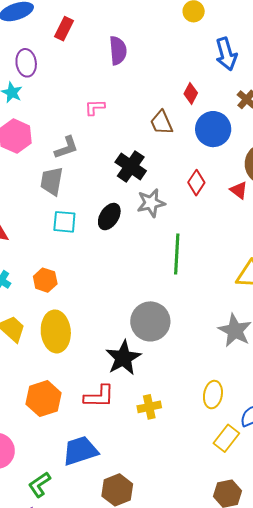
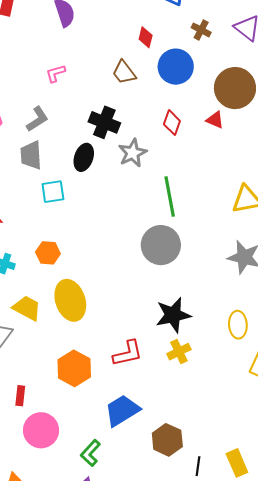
black ellipse: (109, 217) -> (84, 157), moved
gray circle: (150, 321) -> (161, 245), moved
black star: (123, 358) -> (173, 315), moved, turned 30

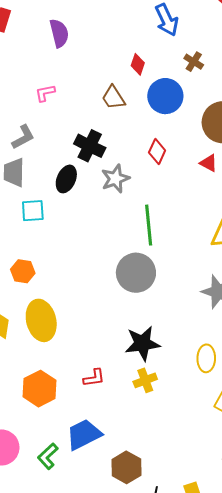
red triangle: (215, 120) -> (209, 163), moved
red L-shape: (128, 353) -> (94, 378), size x0.7
green L-shape: (90, 453) -> (48, 456), moved

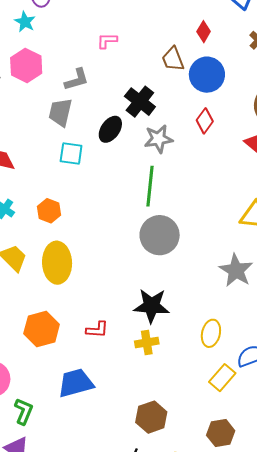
blue circle: (165, 96) -> (207, 75), moved
green line: (149, 225) -> (150, 186), moved
green L-shape: (48, 456) -> (24, 411), moved, turned 144
brown hexagon: (126, 467) -> (151, 417), moved

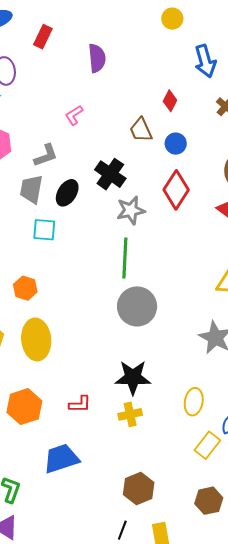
pink L-shape: (107, 41) -> (74, 115), turned -30
blue circle: (207, 75) -> (176, 144), size x0.6
red diamond: (205, 121) -> (176, 190), size x1.5
black ellipse: (110, 129) -> (67, 193), moved

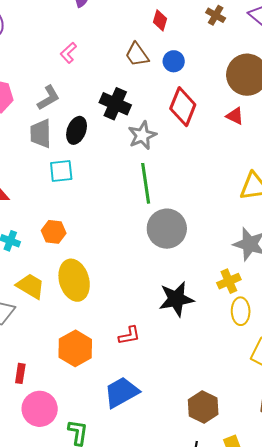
yellow cross: (130, 414) -> (229, 281), moved

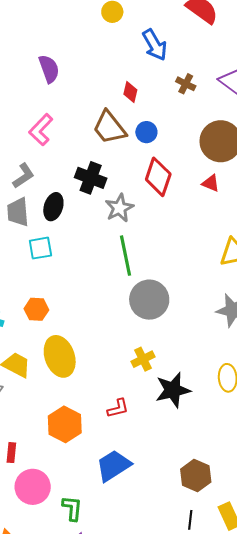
pink L-shape: (68, 53) -> (41, 130), size x1.5
brown trapezoid: (137, 55) -> (109, 128), size x1.4
yellow cross: (229, 281) -> (143, 359), moved
black star: (176, 299) -> (173, 390), moved

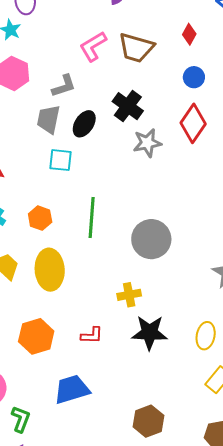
brown trapezoid: (109, 128) -> (136, 48), moved, turned -51
green line: (125, 256) -> (92, 217), moved

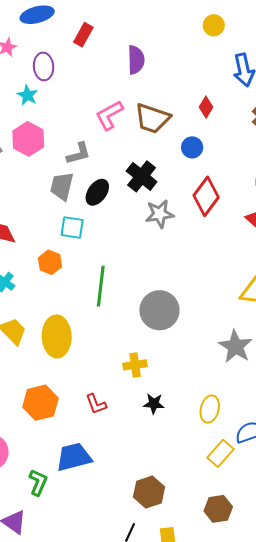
blue circle: (194, 77) -> (192, 147), moved
orange hexagon: (40, 218) -> (50, 262), moved
black star: (150, 333) -> (154, 404), size x0.6
red L-shape: (92, 335) -> (96, 404), turned 65
green L-shape: (21, 419) -> (38, 482), moved

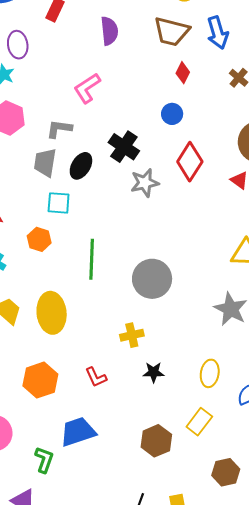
brown trapezoid: (152, 118) -> (172, 32), moved
gray L-shape: (78, 154) -> (59, 129), turned -152
yellow rectangle: (220, 453) -> (199, 422), moved
brown hexagon: (149, 492) -> (156, 441), moved

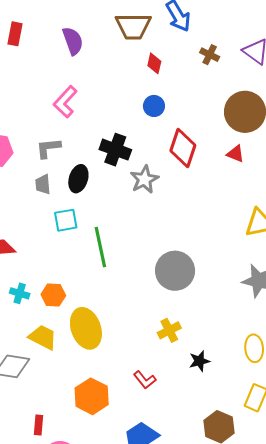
gray trapezoid: (45, 163) -> (43, 184), size x0.7
orange hexagon: (39, 239) -> (53, 295), moved
green line: (92, 259) -> (100, 247), moved

